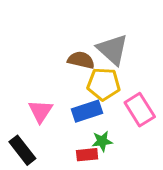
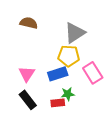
gray triangle: (113, 50) -> (75, 33), turned 45
brown semicircle: (81, 60) -> (29, 23), moved
black rectangle: (22, 150) -> (28, 100), moved

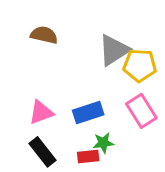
yellow pentagon: (69, 56) -> (140, 65), moved
pink triangle: (27, 74) -> (41, 112), turned 36

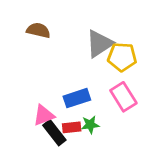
pink triangle: (41, 112) -> (44, 115), moved
black rectangle: (43, 152) -> (54, 133), moved
red rectangle: (88, 156) -> (72, 127), moved

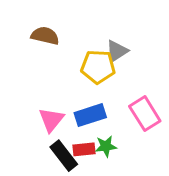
gray triangle: (99, 44) -> (117, 51), size x0.7
yellow pentagon: (122, 57) -> (98, 67), moved
pink triangle: (44, 115) -> (51, 120), moved, turned -30

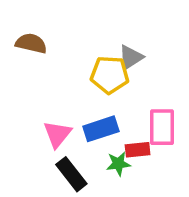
brown semicircle: (45, 36) -> (31, 43), moved
pink rectangle: (145, 114) -> (162, 127), turned 32
red rectangle: (84, 149) -> (138, 150), moved

